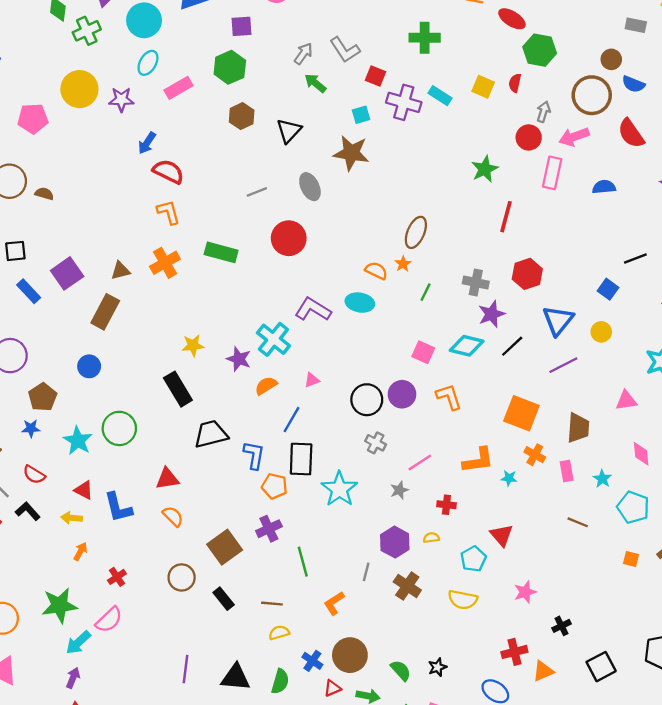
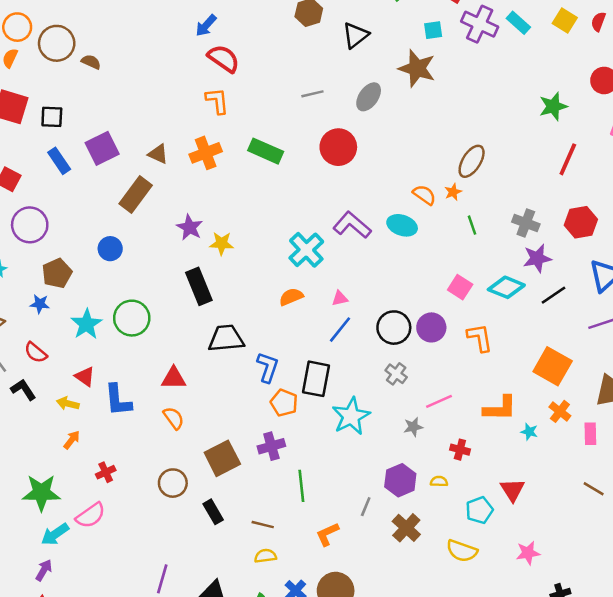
gray ellipse: (310, 187) -> (369, 97), turned 52
brown triangle: (121, 271) -> (158, 154), turned 30
green line: (426, 292) -> (472, 225), turned -54
purple star: (239, 359) -> (190, 227), moved
blue line: (292, 420) -> (340, 330), moved

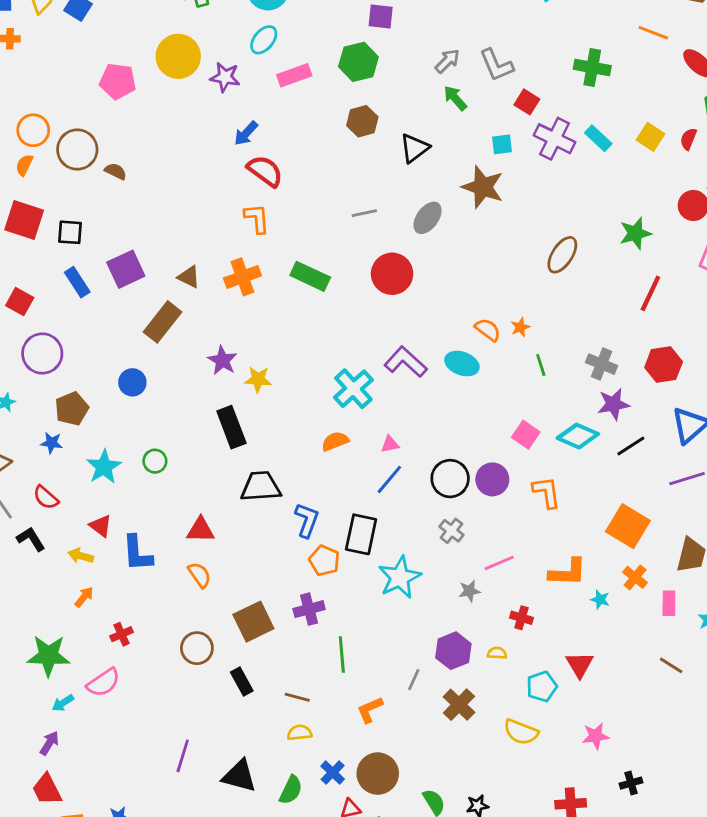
brown ellipse: (472, 161) -> (562, 255), moved
green circle: (132, 318) -> (155, 461), size x0.6
cyan arrow: (55, 534) -> (63, 703), size x0.7

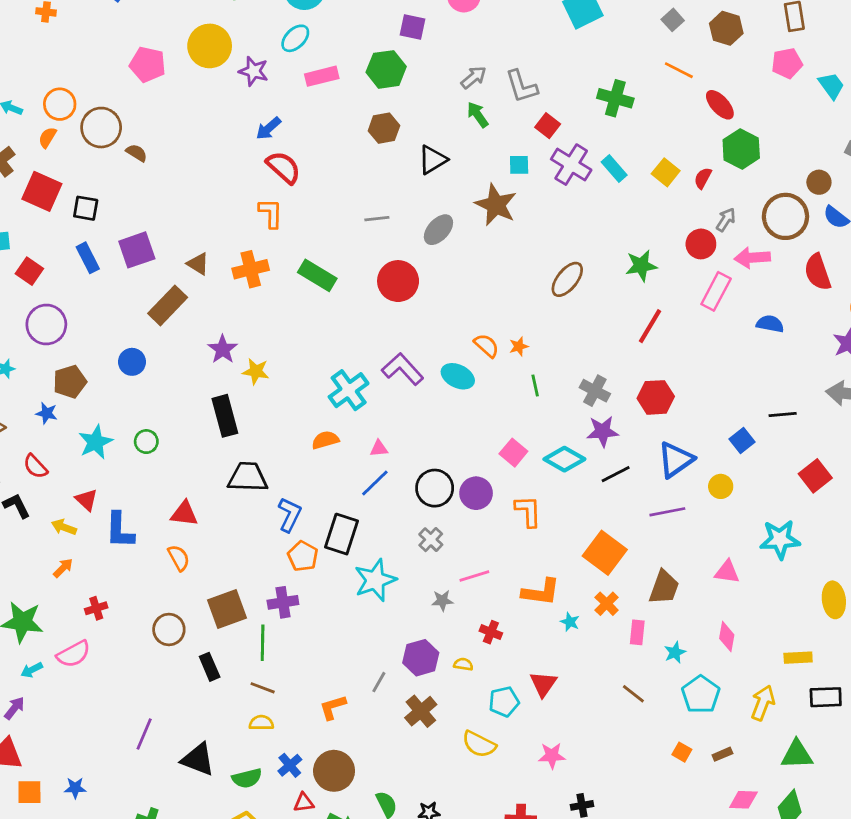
green line: (342, 655) -> (263, 643), moved
green semicircle: (291, 790) -> (247, 778), turned 44

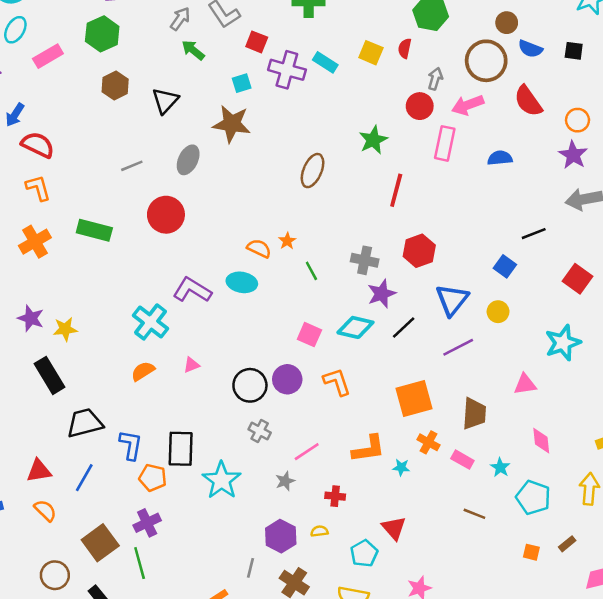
blue line: (375, 483) -> (84, 478), moved
orange square: (605, 553) -> (414, 399), turned -36
pink rectangle: (637, 632) -> (462, 460), turned -50

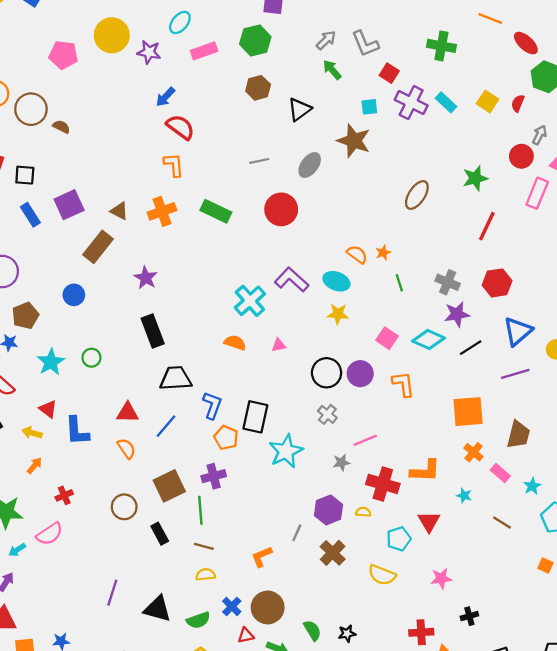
yellow star: (65, 329) -> (338, 314), moved
orange semicircle: (143, 371) -> (235, 343), turned 40
orange L-shape: (368, 449) -> (425, 471), moved
cyan star: (401, 467) -> (464, 496), moved
red cross: (335, 496) -> (383, 484), size x1.8

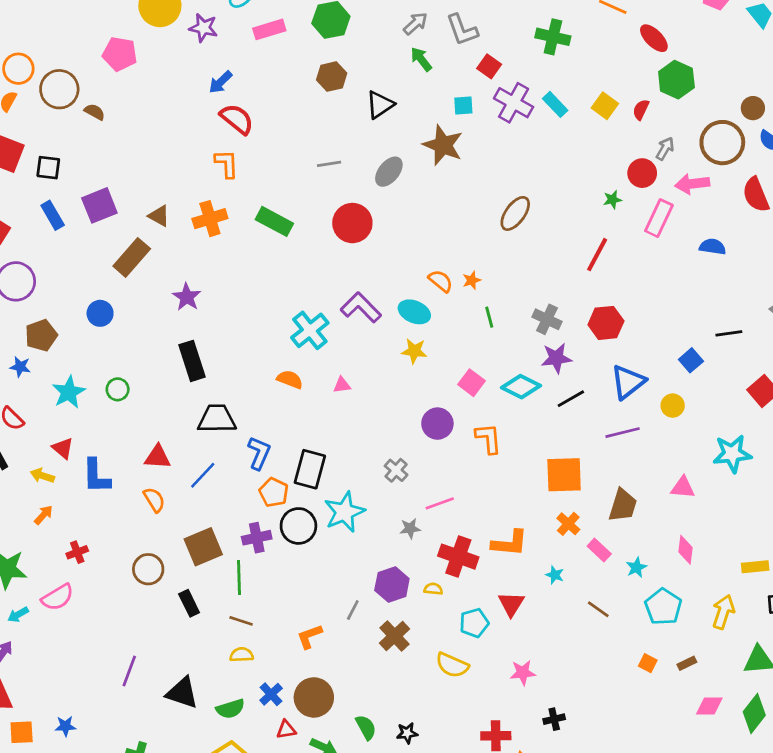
pink pentagon: (63, 55) -> (120, 54), moved
green star: (475, 178) -> (612, 200), moved, size x0.6
black circle: (327, 373) -> (298, 526), moved

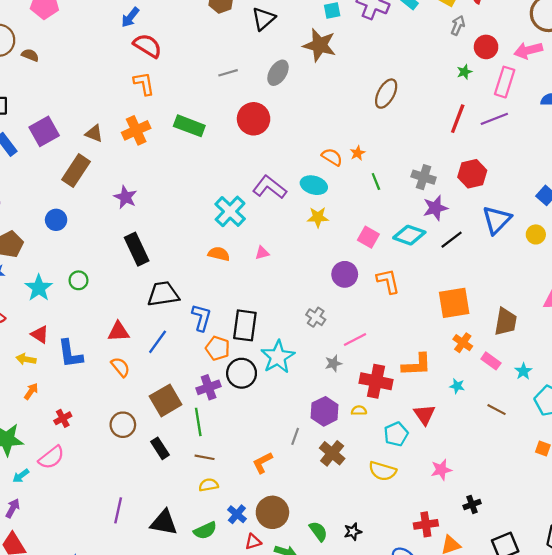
gray arrow: (665, 149) -> (458, 25), moved
purple line: (623, 433) -> (494, 119), moved

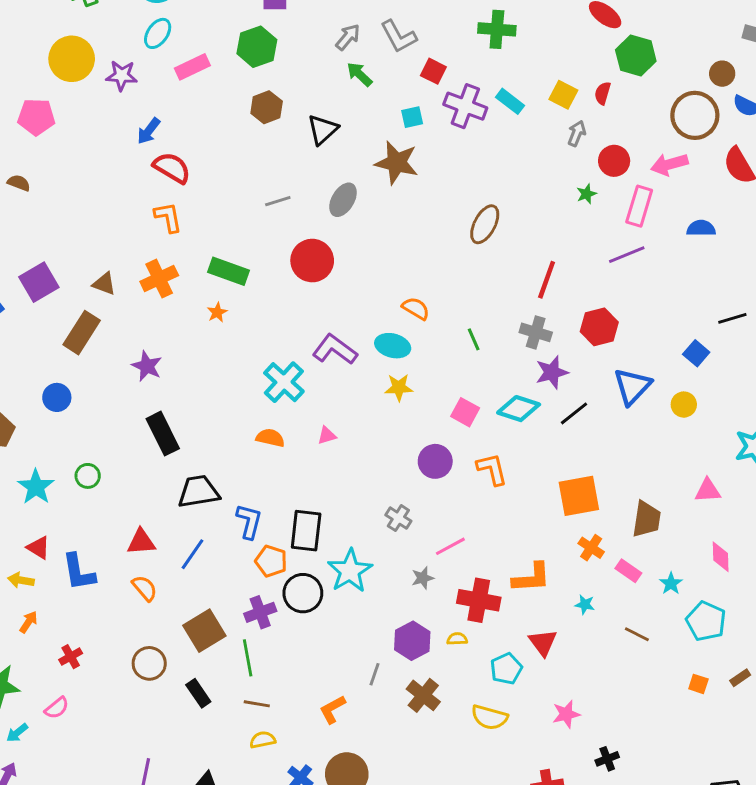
red line: (458, 119) -> (547, 280), moved
orange star: (357, 153) -> (217, 312), moved
pink semicircle: (51, 457) -> (57, 708), size x0.7

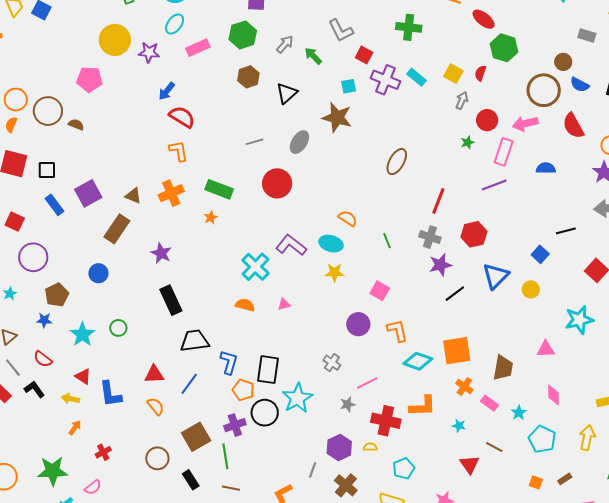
gray arrow: (348, 37) -> (285, 44), moved
cyan diamond: (519, 409) -> (418, 361), moved
red triangle: (543, 643) -> (470, 464), moved

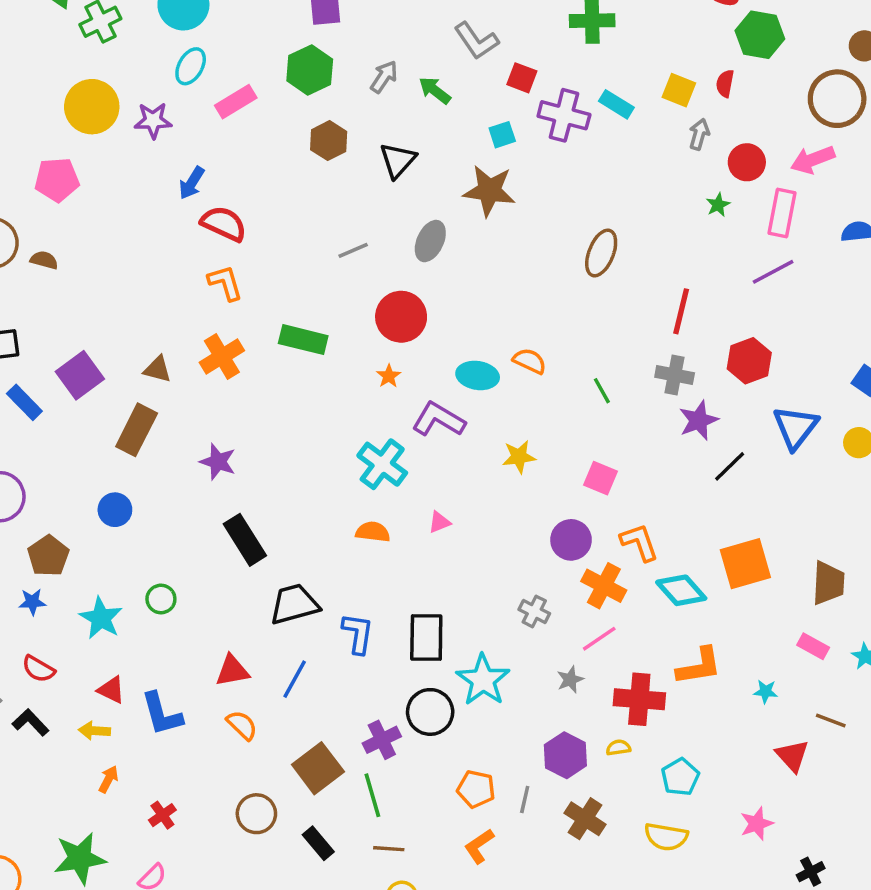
orange star: (211, 217) -> (389, 376), moved
cyan ellipse: (331, 244) -> (478, 375), moved
cyan diamond: (418, 361) -> (681, 590), turned 36
orange cross: (464, 387) -> (604, 586), moved, size x1.4
orange pentagon: (243, 390) -> (476, 789), moved

